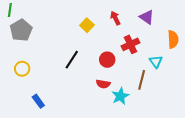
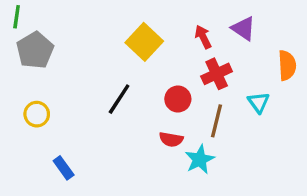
red arrow: (115, 18) -> (203, 37), moved
yellow square: (87, 25) -> (144, 42), size x1.5
brown line: (142, 80) -> (217, 121), moved

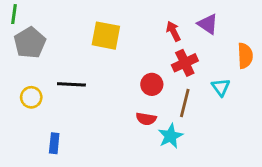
yellow square: (144, 42) -> (106, 36), moved, turned -32
black line: (119, 99) -> (71, 84), moved, turned 60
blue rectangle: (64, 168) -> (54, 143), turned 42

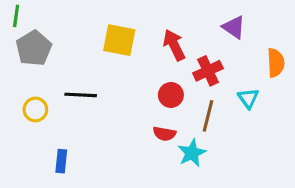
red arrow: (173, 31) -> (174, 45), moved, size x1.4

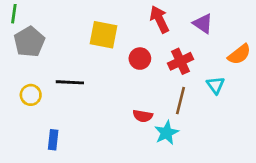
red arrow: (174, 45) -> (160, 19), moved
orange semicircle: (276, 63) -> (239, 54), turned 55
red circle: (171, 95) -> (140, 59), moved

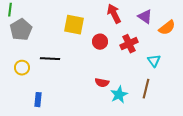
orange semicircle: (239, 54) -> (167, 28), moved
brown line: (180, 101) -> (146, 89), moved

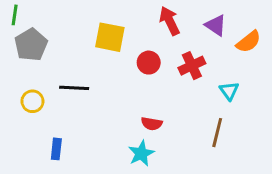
cyan star: (119, 95) -> (141, 153), moved

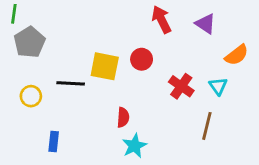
yellow square: (110, 37) -> (105, 66), moved
orange semicircle: (248, 42) -> (237, 55), moved
red cross: (192, 66) -> (181, 86), moved, turned -30
red semicircle: (152, 124) -> (123, 117), moved, turned -96

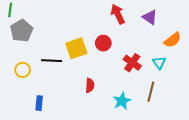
yellow square: (105, 66) -> (76, 48), turned -30
cyan star: (134, 146) -> (122, 101), moved

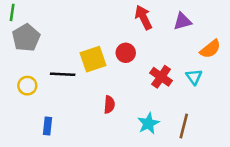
purple triangle: (150, 17) -> (183, 21), turned -49
brown line: (151, 92) -> (184, 126), moved

